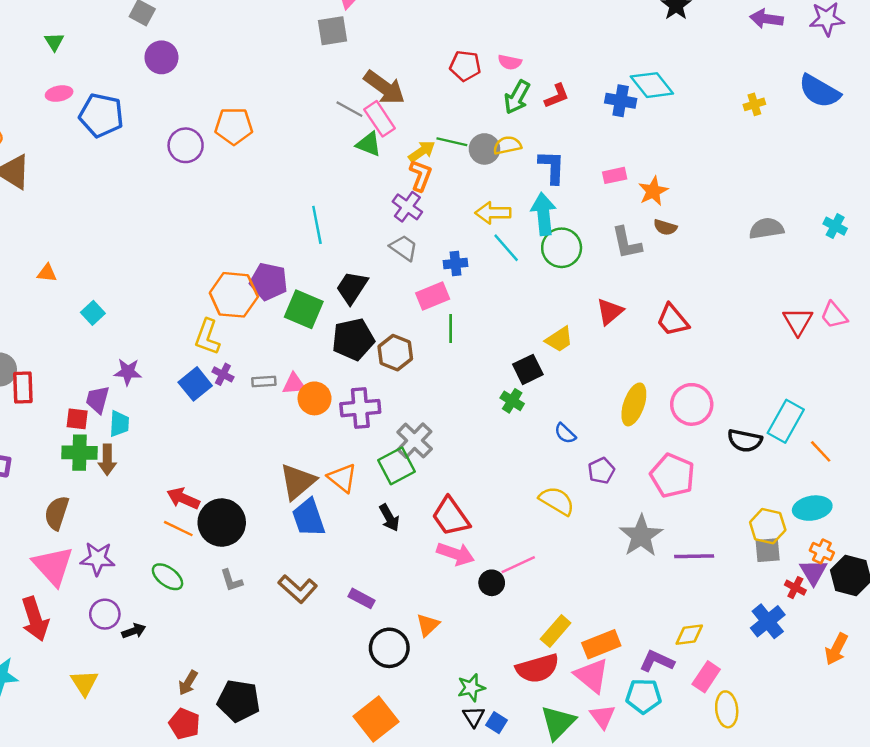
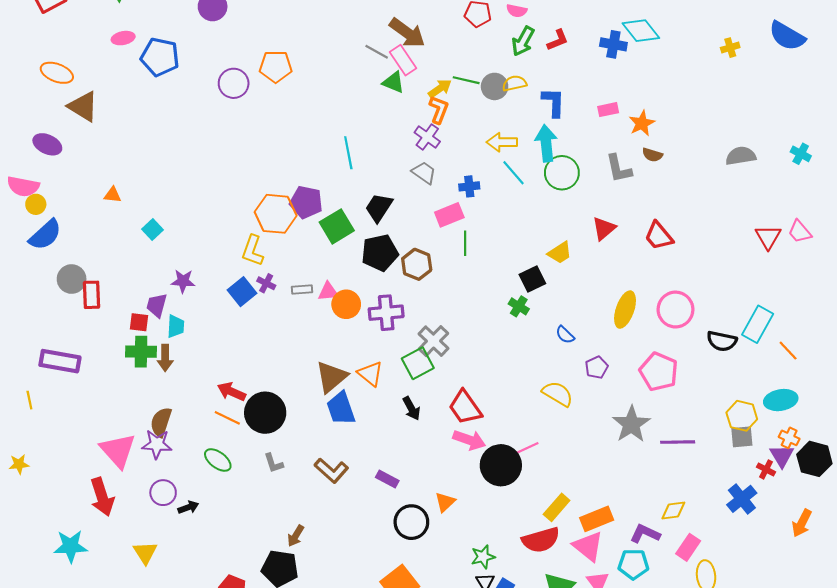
green square: (304, 309) -> (337, 226), turned 36
brown semicircle: (57, 513) -> (161, 422), moved
black circle: (492, 583) -> (501, 465), size x1.8
brown arrow: (188, 683) -> (296, 536), moved

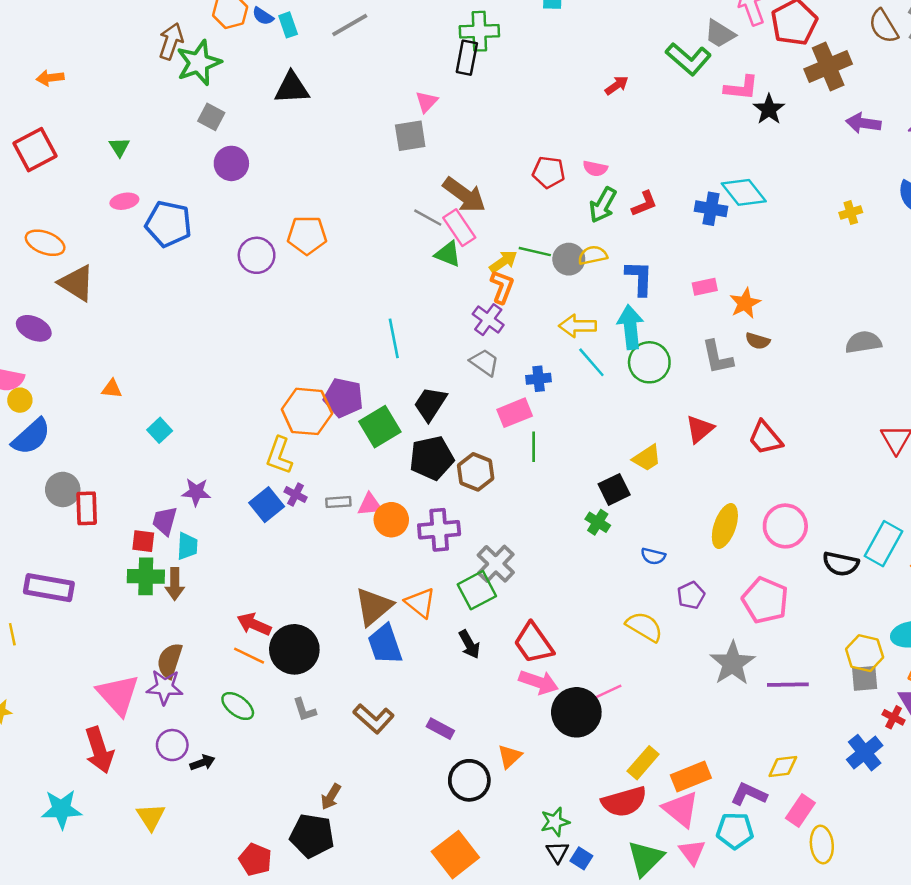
blue semicircle: (565, 335) -> (653, 556), turned -30

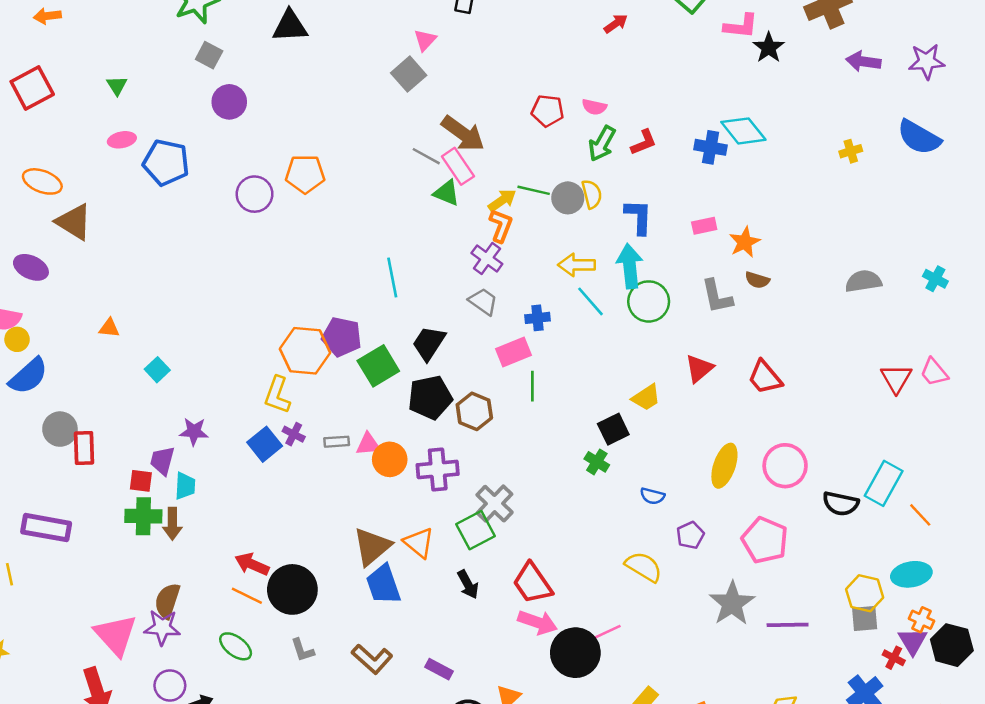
gray square: (410, 136) -> (409, 74), turned -32
yellow semicircle: (593, 255) -> (592, 194), turned 88

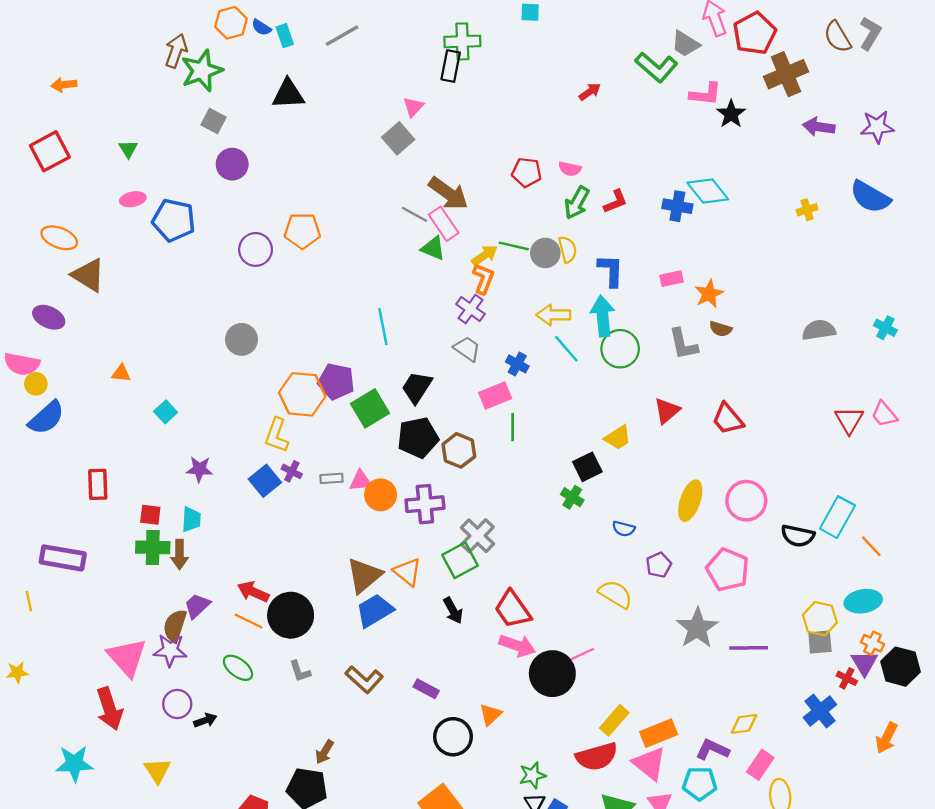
blue cross: (537, 318) -> (517, 364), turned 35
gray circle: (60, 429) -> (242, 339), moved
purple trapezoid: (162, 461) -> (197, 606), moved, turned 32
blue trapezoid: (383, 584) -> (375, 611), turned 78

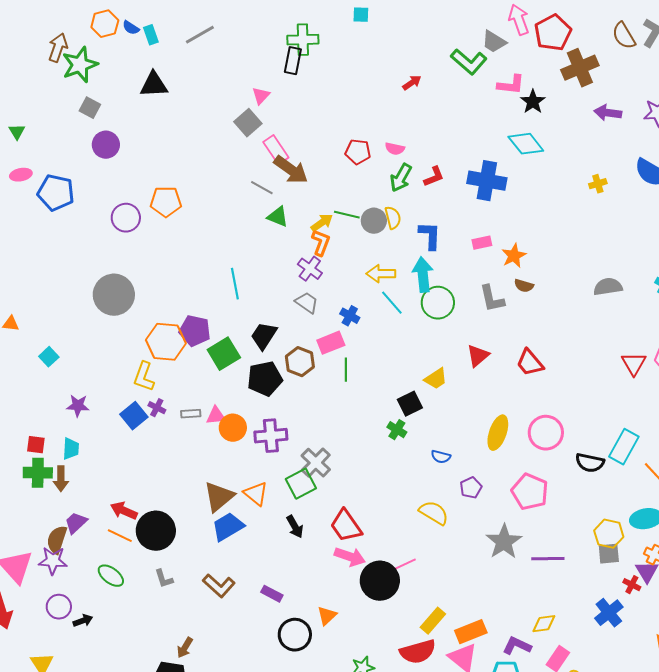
cyan diamond: (708, 191) -> (526, 144), moved
blue cross: (677, 206) -> (487, 181), size x1.5
pink rectangle: (444, 224) -> (276, 150), moved
gray circle: (242, 339) -> (114, 295), size x1.5
brown hexagon: (459, 450) -> (300, 362), moved

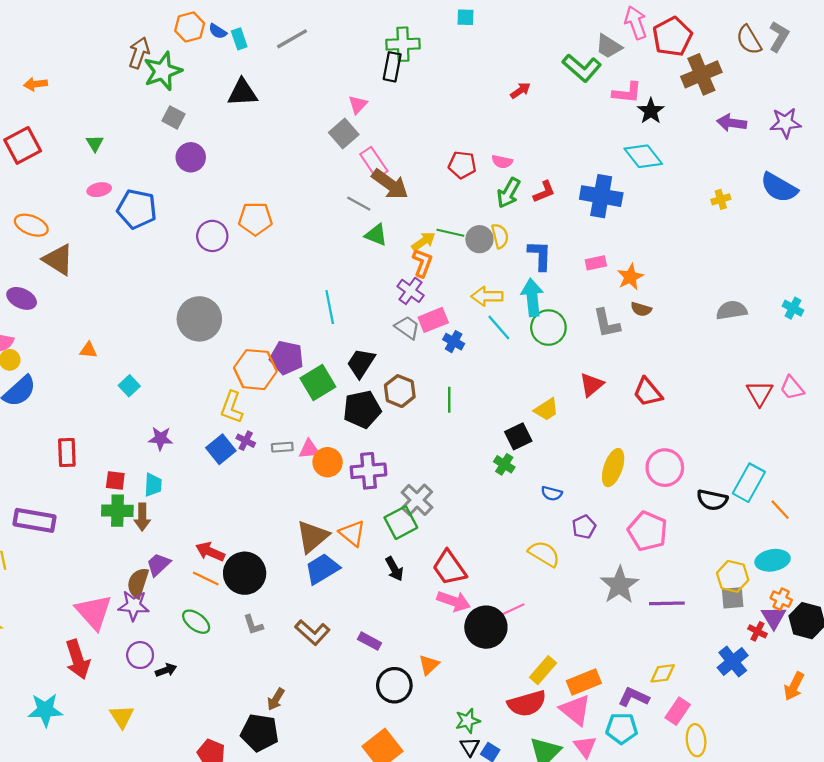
pink rectangle: (331, 343) -> (433, 320), moved

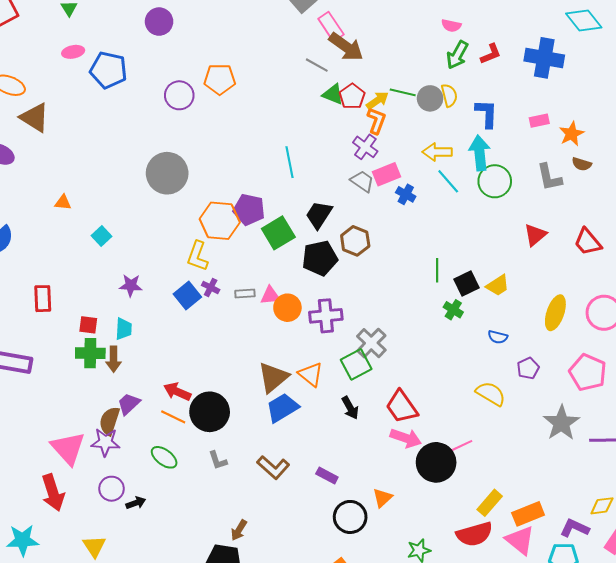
red pentagon: (462, 165) -> (352, 96), moved, turned 30
green line: (449, 400) -> (437, 270), moved
yellow trapezoid: (546, 409) -> (498, 285), moved

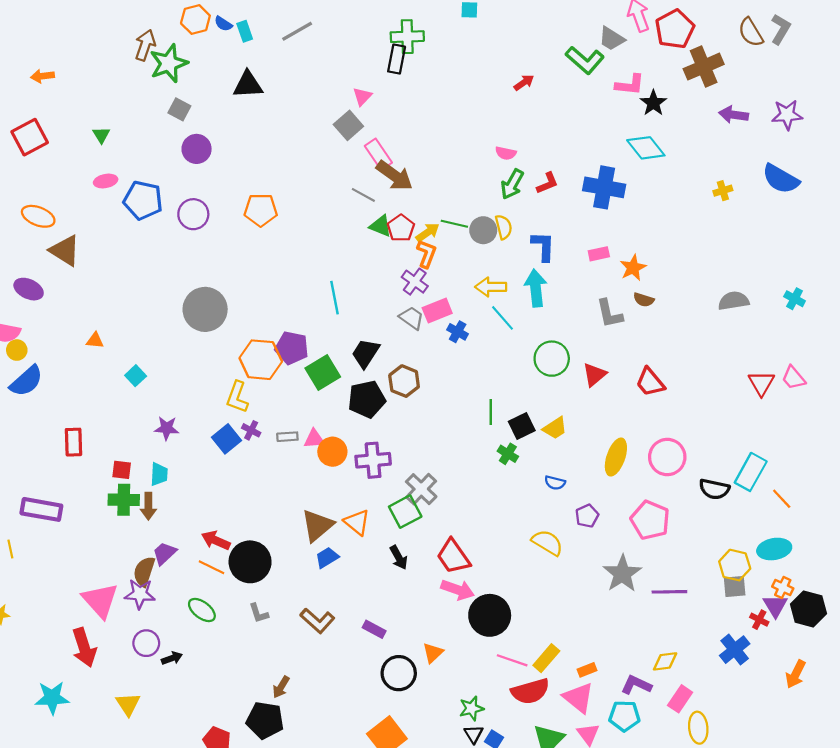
purple circle: (179, 95) -> (193, 214), moved
green circle: (495, 181) -> (552, 359), moved
blue trapezoid: (282, 408) -> (327, 558), size x0.7
pink line: (458, 447) -> (512, 660), moved, turned 44
orange rectangle: (528, 514) -> (587, 670), size x0.6

